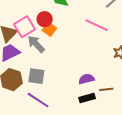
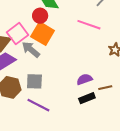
red circle: (45, 19) -> (40, 16), moved
orange square: (49, 29) -> (43, 34), size x1.6

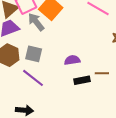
purple semicircle: (84, 79) -> (72, 60), moved

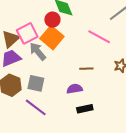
brown line: (102, 73) -> (86, 69), moved

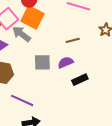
gray square: (36, 83) -> (42, 62), moved
purple line: (36, 107) -> (22, 100), moved

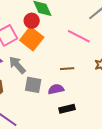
gray arrow: (21, 34) -> (17, 65), moved

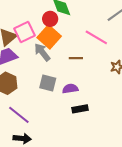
gray arrow: (17, 65) -> (42, 52), moved
brown line: (67, 69) -> (76, 58), moved

